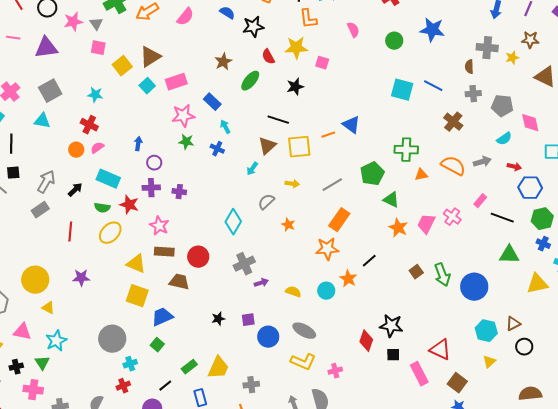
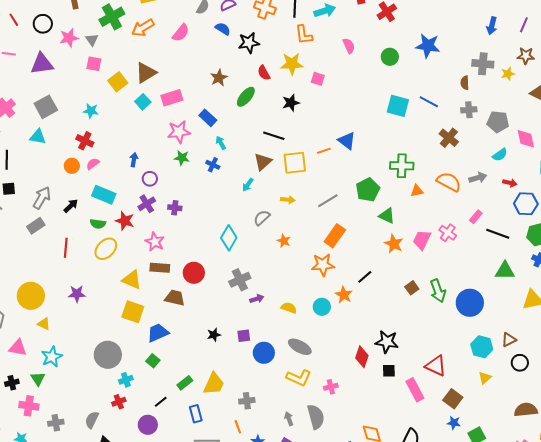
purple cross: (151, 188) -> (147, 204), turned -30

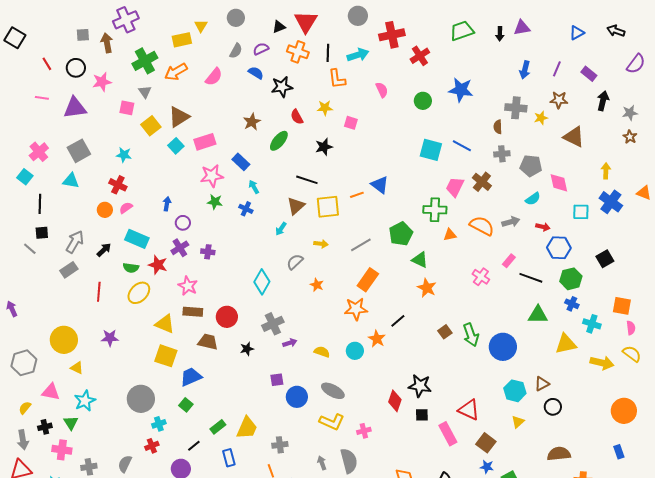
gray triangle: (92, 40) -> (145, 92), moved
yellow star: (292, 64) -> (325, 108), size x0.7
pink trapezoid: (422, 240) -> (455, 187), moved
black star: (214, 335) -> (247, 349), moved

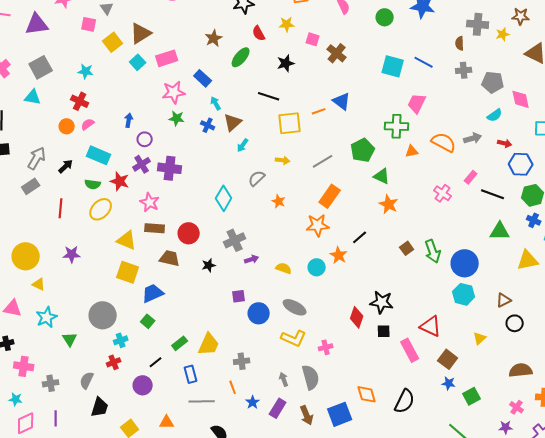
brown cross: (482, 182) -> (337, 53), moved
brown triangle: (296, 206) -> (233, 122), moved
purple cross: (208, 252) -> (170, 168), size x1.6
cyan hexagon: (515, 391) -> (464, 294), moved
green triangle: (71, 423) -> (70, 339), moved

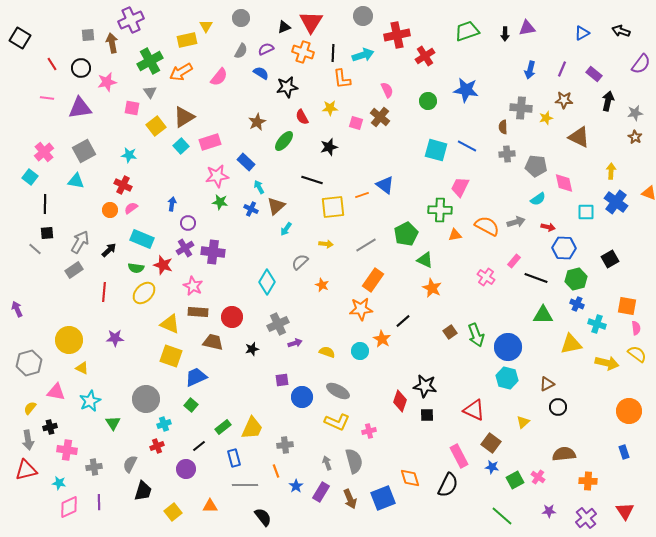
brown cross: (337, 53) -> (380, 117), moved
pink rectangle: (410, 350) -> (459, 456), moved
pink cross: (517, 407) -> (538, 477), moved

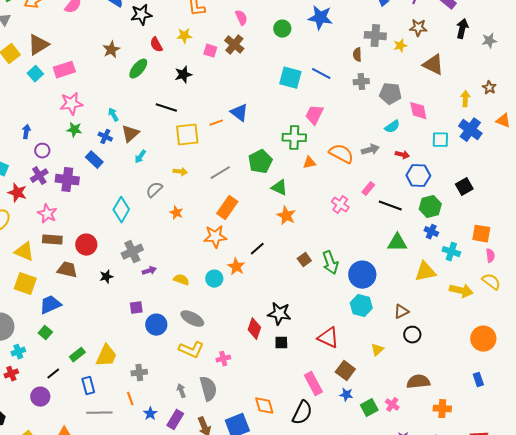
brown star: (635, 137) -> (489, 88), moved
blue rectangle: (246, 162) -> (94, 160), moved

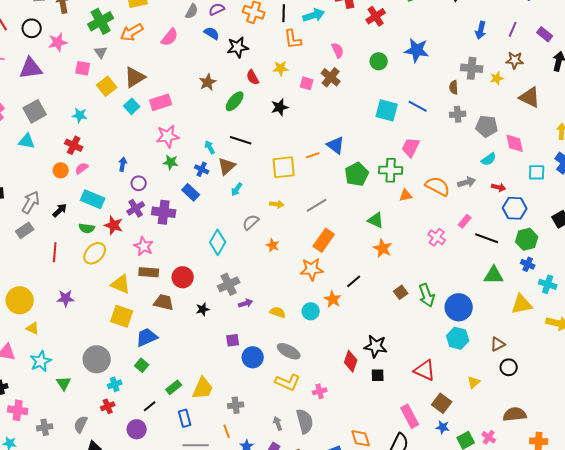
black line: (166, 108) -> (241, 140), moved
green pentagon: (260, 162) -> (357, 174), moved

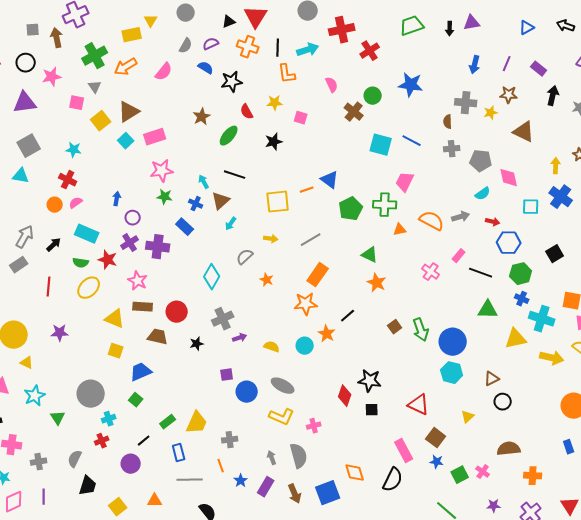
brown cross: (331, 77) -> (354, 112), moved
cyan cross: (548, 284) -> (542, 319), size x1.4
yellow square: (122, 316) -> (116, 351), size x0.7

